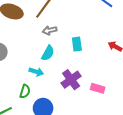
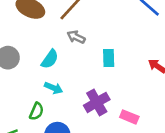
gray arrow: (50, 30) -> (76, 37), turned 32
cyan semicircle: (48, 53) -> (50, 59), moved

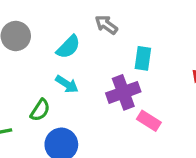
purple cross: (97, 102) -> (123, 92), moved
pink rectangle: (129, 117) -> (149, 121), moved

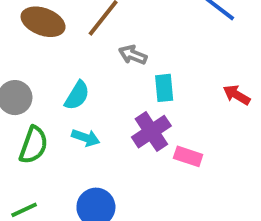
gray arrow: (106, 25) -> (133, 55), moved
green semicircle: (40, 110) -> (34, 145), moved, size x1.4

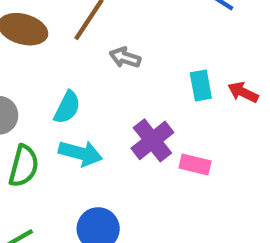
cyan rectangle: (164, 88) -> (201, 85), moved
cyan arrow: (86, 138) -> (80, 153), size x1.4

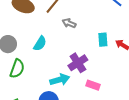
cyan arrow: (80, 153) -> (60, 80), moved, turned -36
pink rectangle: (195, 164) -> (93, 85), moved

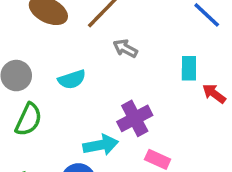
cyan rectangle: (103, 40) -> (189, 68), moved
cyan semicircle: (40, 44) -> (72, 79), turned 35

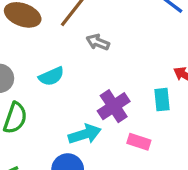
cyan rectangle: (189, 68) -> (162, 100), moved

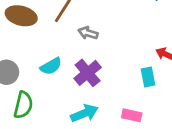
purple cross: (114, 106) -> (88, 73), moved

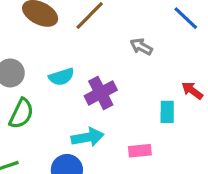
gray arrow: (88, 33) -> (141, 47), moved
pink rectangle: (132, 115) -> (140, 151), turned -30

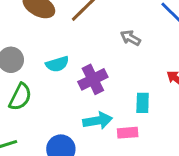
cyan rectangle: (167, 112) -> (143, 103), moved
cyan arrow: (88, 137) -> (98, 121), moved

